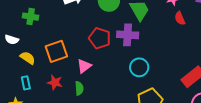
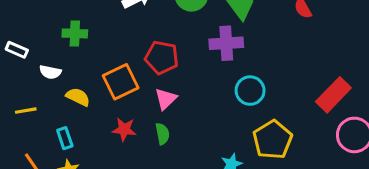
red pentagon: (100, 38) -> (162, 57), moved
cyan rectangle: (26, 83) -> (65, 138), moved

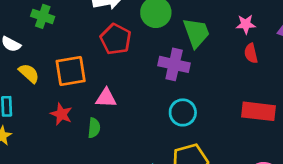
red pentagon: (162, 57) -> (116, 39), moved
red rectangle: (333, 95) -> (259, 111), moved, turned 36
pink triangle: (166, 99) -> (106, 98), turned 30

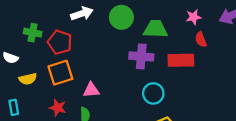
green trapezoid: (196, 33) -> (155, 29), turned -60
red pentagon: (116, 39) -> (60, 42), moved
yellow semicircle: (29, 73) -> (28, 79), turned 132
red rectangle: (259, 111) -> (181, 60), moved

